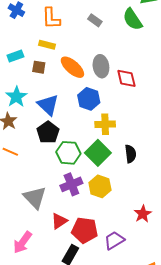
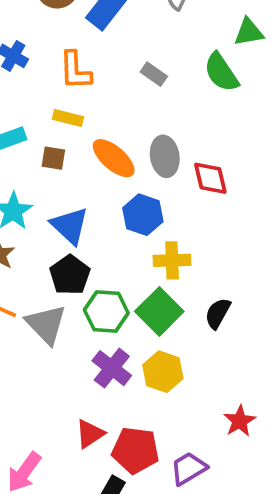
black semicircle: (131, 154) -> (218, 313), turned -144
purple cross: (71, 184) -> (112, 368), turned -30
gray triangle: (35, 198) -> (46, 324), moved

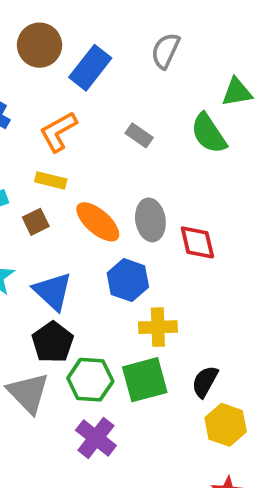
orange L-shape: (75, 71) -> (58, 132), turned 63
brown square: (53, 158) -> (36, 222), turned -35
green square: (159, 311) -> (145, 380), turned 30
yellow hexagon: (163, 372) -> (226, 425), moved

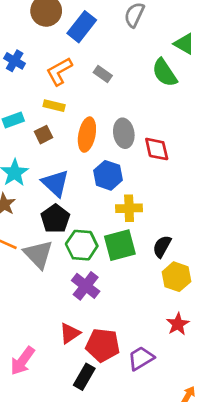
green triangle: (237, 92) -> (184, 44), turned 40
gray rectangle: (139, 135) -> (103, 74), moved
orange ellipse: (98, 222) -> (87, 135), turned 60

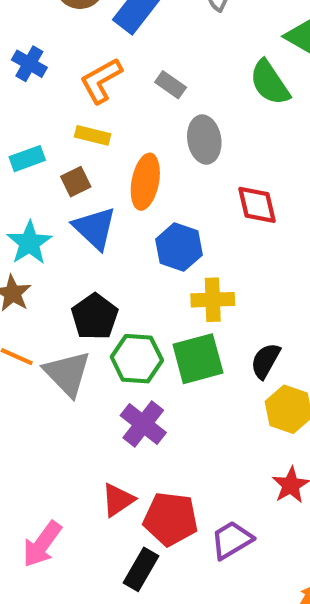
gray ellipse: (124, 133) -> (204, 140), moved
blue triangle: (55, 183) -> (95, 228), moved

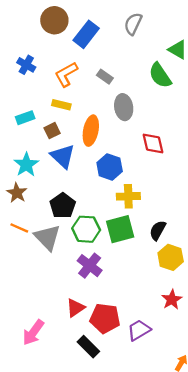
black rectangle: (141, 569) -> (88, 347), turned -75

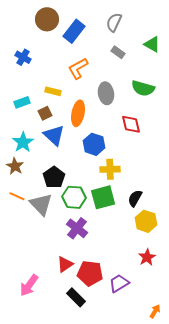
orange L-shape: (66, 74) -> (78, 68), moved
green semicircle: (160, 75) -> (143, 88), moved, turned -40
gray rectangle: (105, 77) -> (118, 52), moved

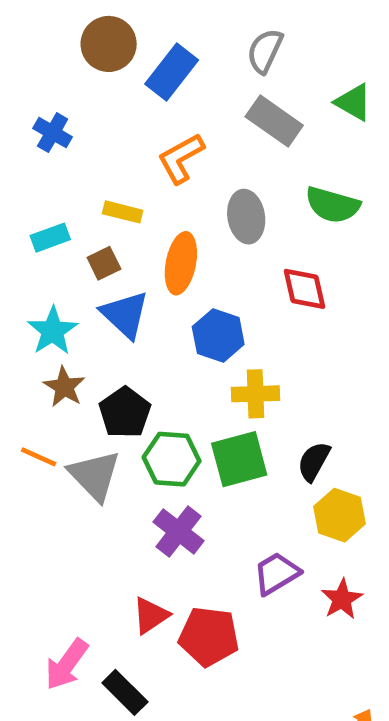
gray rectangle: (118, 52) -> (274, 121), size x1.6
brown star: (15, 166) -> (64, 387), moved
purple trapezoid: (119, 283) -> (277, 573), moved
black rectangle: (76, 297) -> (125, 692), moved

